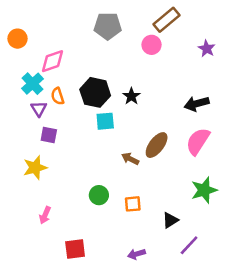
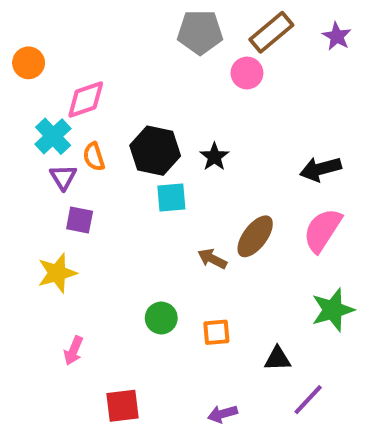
gray pentagon: (108, 26) -> (200, 32), moved
purple star: (207, 49) -> (337, 36), moved
black triangle: (170, 220) -> (278, 359), turned 30

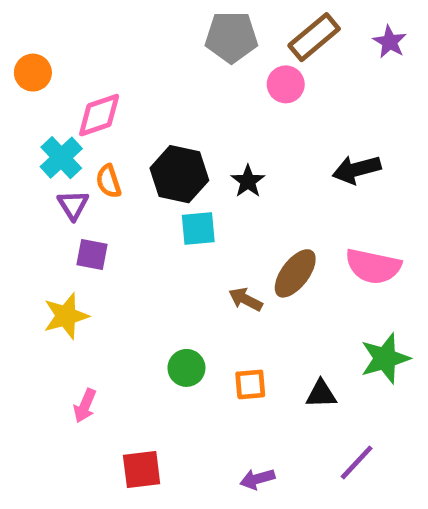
black arrow: (320, 169) -> (357, 169), moved
pink semicircle: (322, 230) -> (373, 266), turned -111
black triangle: (278, 359) -> (321, 394), moved

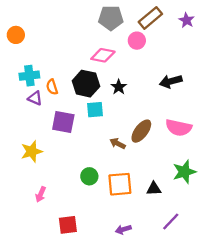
pink diamond: (99, 115) -> (103, 55), moved, turned 30
cyan cross: (61, 158) -> (29, 76), turned 36
purple triangle: (73, 205) -> (35, 98), turned -35
purple square: (92, 254) -> (63, 122), moved, size x1.5
orange square: (250, 384) -> (120, 184), size x1.6

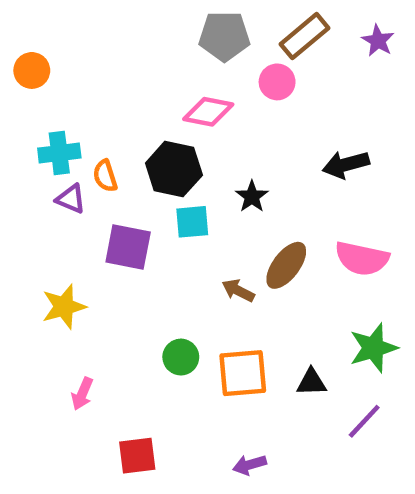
black star: (119, 87) -> (252, 197), moved
purple line: (171, 222) -> (364, 421), moved

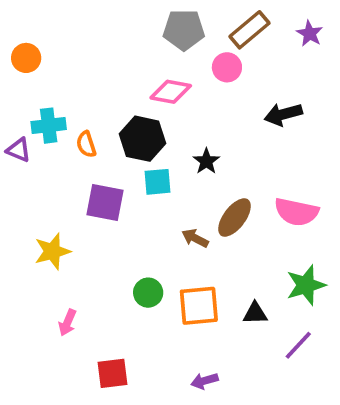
black arrow: (346, 164) -> (283, 114), moved
purple triangle: (71, 199) -> (19, 150), moved

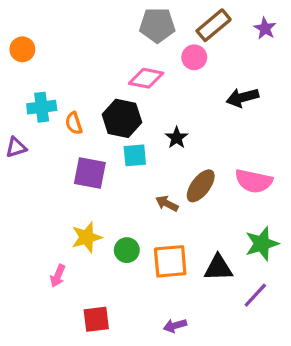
purple triangle: (19, 150) -> (16, 147), moved, turned -40
yellow star: (52, 251) -> (87, 237), moved
black triangle: (255, 313) -> (218, 268), size x1.4

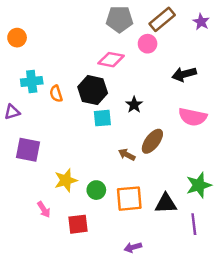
purple square: (90, 173) -> (28, 150), moved
pink semicircle: (254, 181) -> (193, 117), moved
pink arrow: (58, 276) -> (44, 210), turned -56
purple line: (255, 295) -> (194, 224), turned -50
red square: (96, 319) -> (78, 224), moved

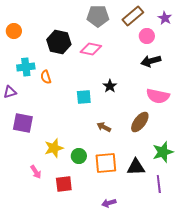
pink circle: (148, 44) -> (147, 36), moved
black hexagon: (93, 90) -> (59, 42), moved
brown ellipse: (152, 141) -> (140, 122), moved

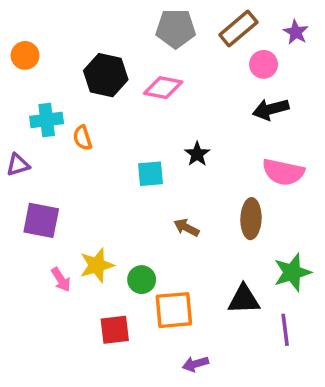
brown ellipse: (140, 122) -> (251, 219), turned -35
orange square: (106, 163) -> (174, 310), moved
pink arrow: (36, 172) -> (61, 280), moved

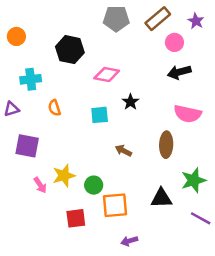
pink diamond: (163, 88) -> (107, 75), moved
orange semicircle: (82, 138) -> (54, 108), moved
purple line: (285, 330) -> (201, 218), moved, turned -54

